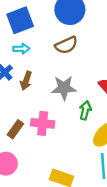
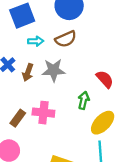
cyan arrow: (21, 49) -> (36, 41), moved
gray star: (64, 88) -> (53, 70), moved

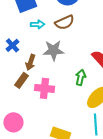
brown arrow: (28, 72) -> (30, 62), moved
brown rectangle: (18, 118) -> (21, 80), moved

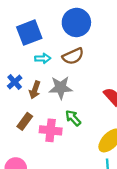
brown arrow: (30, 62) -> (35, 90), moved
green arrow: (81, 77) -> (73, 118), moved, turned -56

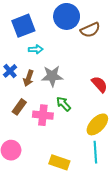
brown semicircle: (73, 56) -> (90, 30), moved

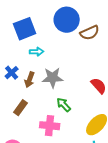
pink cross: (43, 115) -> (50, 126), moved

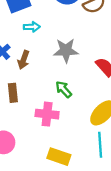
gray star: (53, 78) -> (66, 50), moved
brown rectangle: (21, 108) -> (13, 93), turned -42

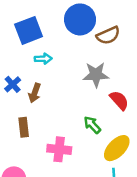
gray star: (66, 50) -> (96, 75), moved
green arrow: (64, 89) -> (92, 125), moved

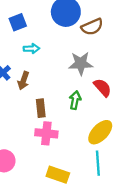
blue square: (29, 30) -> (18, 22), size x0.7
green arrow: (92, 125) -> (75, 100), moved, turned 54
brown rectangle: (24, 127) -> (41, 108), moved

